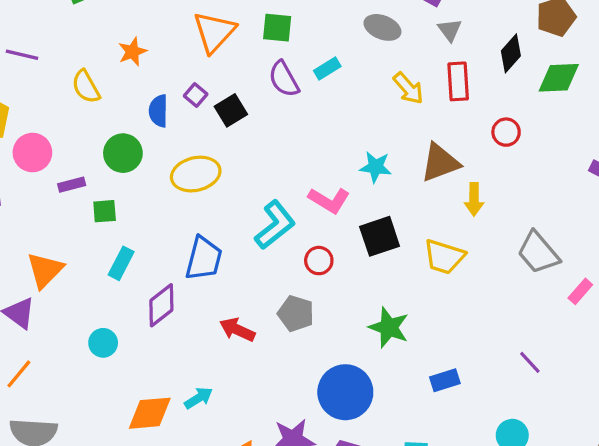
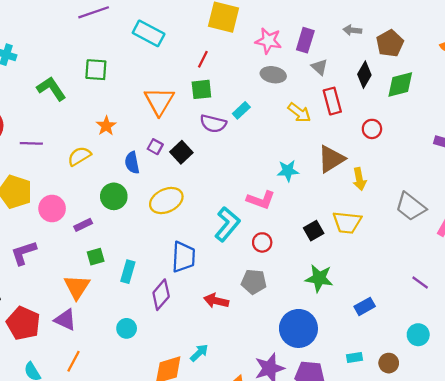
purple semicircle: (284, 79) -> (213, 124), turned -35
yellow semicircle: (86, 87) -> (79, 156), turned 100
green square: (105, 211) -> (96, 257), moved
black square: (380, 236) -> (314, 231), moved, size x0.7

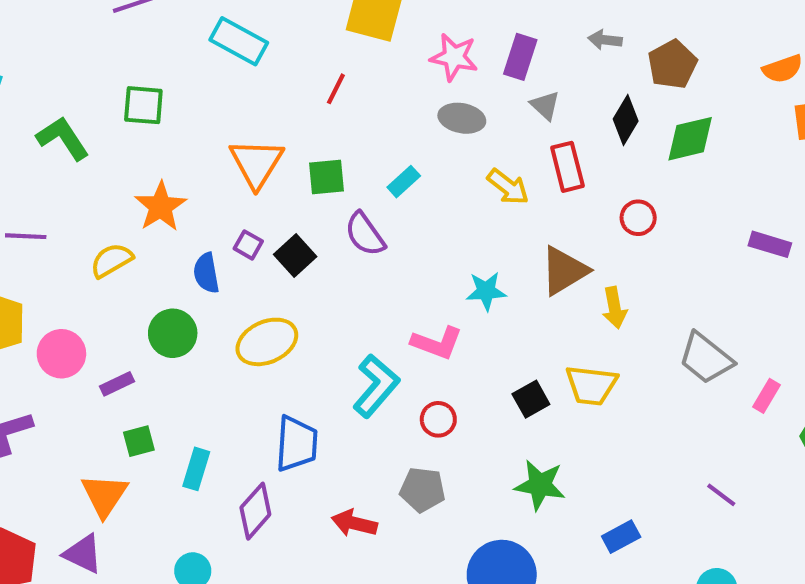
green square: (201, 89) -> (327, 177), moved
purple semicircle: (213, 124) -> (365, 234), moved, turned 40
orange star: (106, 126) -> (161, 206), size x1.4

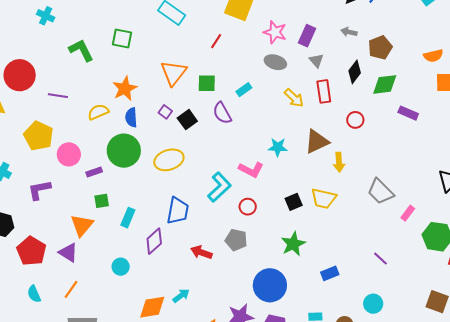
purple rectangle: (770, 244) -> (408, 113), moved
blue semicircle: (206, 273) -> (131, 117), moved
green circle: (173, 333) -> (124, 151), size x1.4
green star: (540, 485) -> (293, 244), turned 30

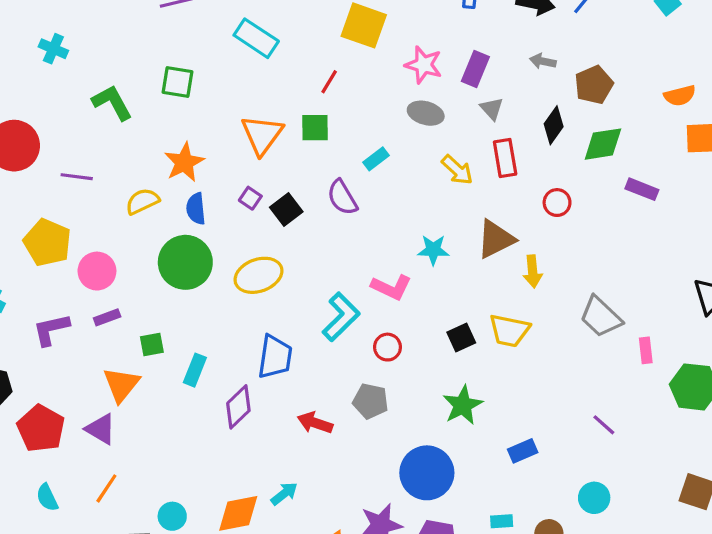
green square: (207, 83) -> (315, 128), moved
purple rectangle: (94, 172) -> (107, 317), moved
pink rectangle: (408, 213) -> (646, 350), turned -42
cyan circle: (121, 267) -> (172, 516), moved

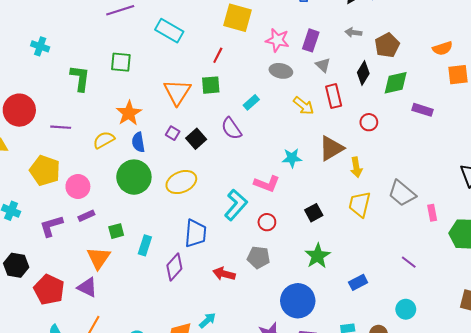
green L-shape: (112, 103) -> (80, 78), turned 40
yellow trapezoid: (509, 330) -> (360, 204), moved, turned 96

